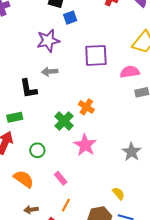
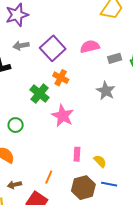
purple square: (96, 55) -> (53, 48), moved, turned -35
pink semicircle: (130, 72) -> (90, 47), moved
gray star: (132, 152) -> (106, 91), moved
pink rectangle: (61, 178) -> (77, 154), moved, turned 48

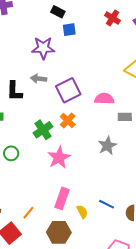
pink rectangle: (77, 154) -> (62, 198), size x1.5
blue line: (109, 184) -> (107, 204), moved

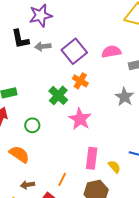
black L-shape: (14, 91) -> (20, 39), moved

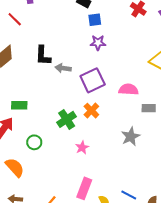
purple star: (41, 15) -> (98, 43), moved, size x0.7
pink star: (80, 119) -> (82, 147), size x0.6

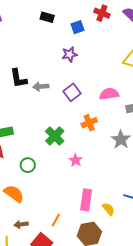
blue square: (95, 20) -> (77, 27), moved
purple square: (93, 80) -> (72, 92), size x0.7
orange cross: (91, 111) -> (89, 123), moved, turned 35

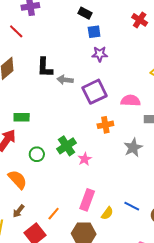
blue square: (77, 27) -> (94, 32), moved
purple square: (72, 92) -> (95, 92), size x1.4
green cross: (55, 136) -> (67, 146), moved
yellow semicircle: (108, 209) -> (107, 213), turned 64
brown arrow: (21, 224) -> (18, 211), turned -56

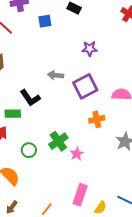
blue square: (94, 32) -> (45, 21), moved
black L-shape: (45, 67) -> (30, 98), moved, turned -35

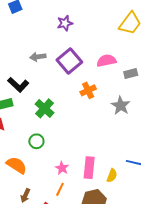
green cross: (58, 141) -> (45, 108), moved
green circle: (29, 150) -> (36, 141), moved
pink star: (77, 154) -> (62, 168), moved

